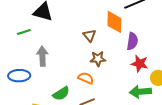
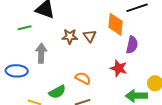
brown star: (98, 59) -> (70, 36), moved
red star: (140, 64) -> (119, 68), moved

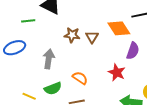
orange diamond: (115, 24) -> (119, 28), turned -45
gray arrow: (41, 53) -> (49, 59), moved
blue ellipse: (17, 71) -> (15, 48), moved, turned -30

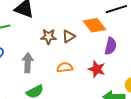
brown triangle: (92, 37) -> (69, 36), turned 32
orange semicircle: (80, 78) -> (65, 67), moved, turned -35

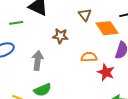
brown triangle: (69, 36) -> (85, 15), moved, turned -40
orange semicircle: (65, 67) -> (89, 57), moved

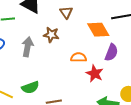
brown triangle: (85, 15) -> (66, 12), moved
gray arrow: (38, 60) -> (28, 47), moved

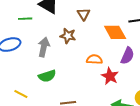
green semicircle: (30, 87) -> (47, 76), moved

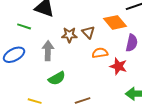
brown triangle: (84, 14) -> (88, 32), moved
green line: (25, 19) -> (24, 26), turned 32

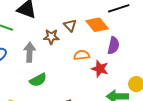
brown triangle: (88, 32) -> (70, 25), moved

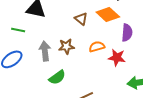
brown star: (51, 37) -> (66, 47), moved

